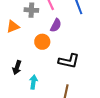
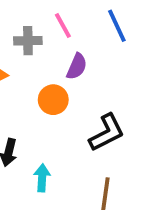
black L-shape: (69, 61) -> (107, 133), turned -35

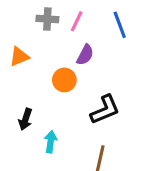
pink line: (63, 26) -> (77, 21), turned 50
gray cross: (28, 41) -> (47, 19), moved

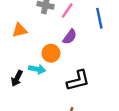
cyan arrow: (51, 142) -> (37, 69), moved, turned 84

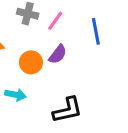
orange circle: (51, 53) -> (31, 62), moved

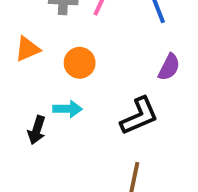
purple semicircle: (58, 54) -> (169, 67), moved

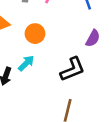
cyan arrow: (68, 109) -> (26, 63), turned -48

